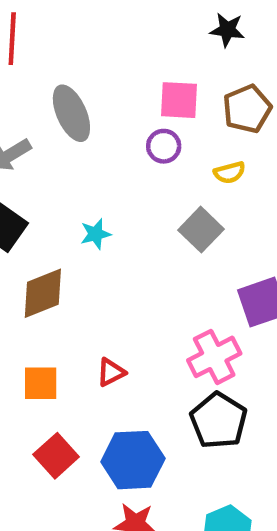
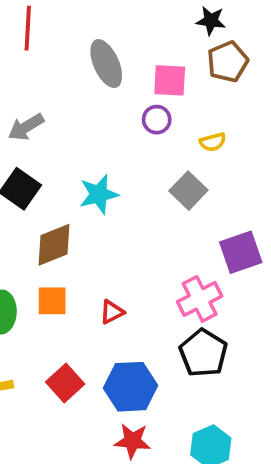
brown pentagon: (247, 109) -> (228, 62), moved
gray ellipse: (71, 113) -> (106, 64), moved
cyan star: (96, 234) -> (99, 194), size x1.5
orange square: (41, 383) -> (52, 301), moved

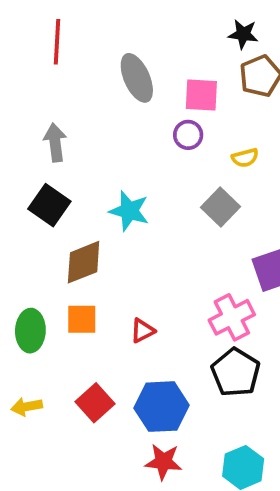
gray arrow: (26, 127) -> (55, 143), turned 114
cyan star: (99, 194) -> (129, 211), turned 30

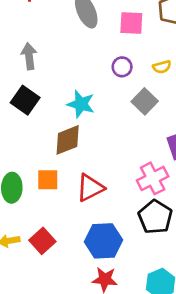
purple circle: (188, 135) -> (122, 67), moved
brown diamond: (84, 262) -> (68, 140), moved
red triangle: (143, 331) -> (90, 188), size x1.6
red square: (95, 403) -> (42, 241), moved

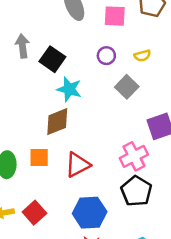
black square: (25, 100) -> (52, 59), moved

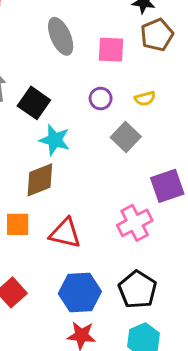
red triangle: (78, 165) -> (65, 233), turned 40
black pentagon: (136, 191) -> (138, 290), moved

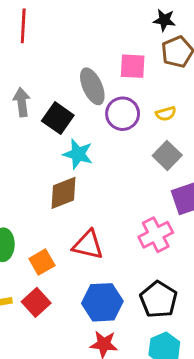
gray ellipse: (61, 36) -> (92, 86), moved
purple circle: (101, 98) -> (123, 114), size x1.5
gray square: (126, 137) -> (167, 155), moved
orange square: (18, 224) -> (42, 262), moved, turned -30

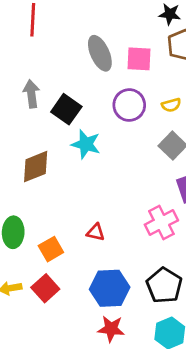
gray ellipse: (92, 86) -> (100, 53), moved
brown diamond: (64, 193) -> (36, 167), moved
red triangle: (88, 245) -> (96, 232), size x0.6

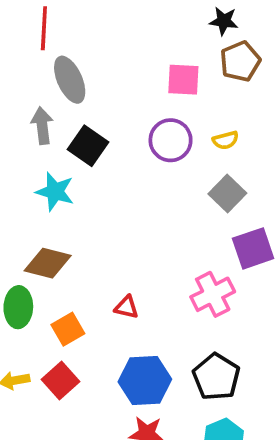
gray ellipse: (100, 53) -> (70, 80), moved
cyan star: (86, 144) -> (55, 192), moved
brown diamond: (36, 167) -> (48, 263), moved, turned 36

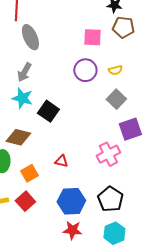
brown pentagon: (240, 61) -> (123, 27), turned 30
gray arrow: (42, 126) -> (24, 72), moved, turned -144
black square: (88, 146) -> (48, 111), moved

